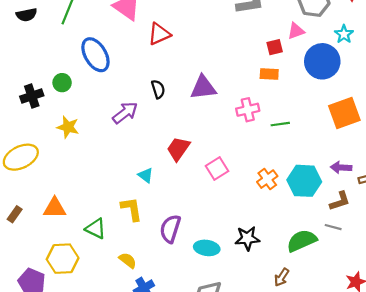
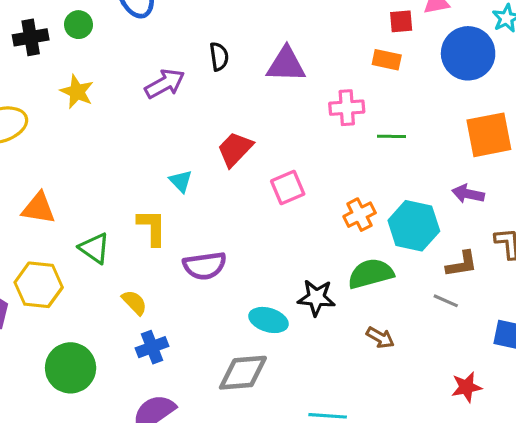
purple arrow: (341, 167) -> (468, 194), moved
purple semicircle: (170, 229) -> (205, 266), turned -124
green semicircle: (302, 241) -> (371, 274), moved
cyan ellipse: (207, 248) -> (269, 320), moved
brown arrow: (282, 277) -> (380, 338), moved, turned -102

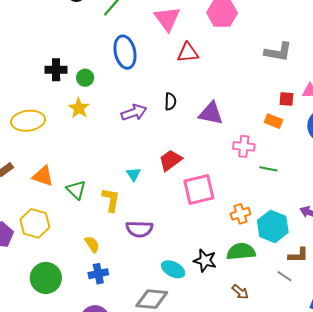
green circle: (78, 25) -> (85, 78), moved
pink square: (288, 187) -> (199, 189), size x1.5
green triangle: (94, 248) -> (76, 190), moved

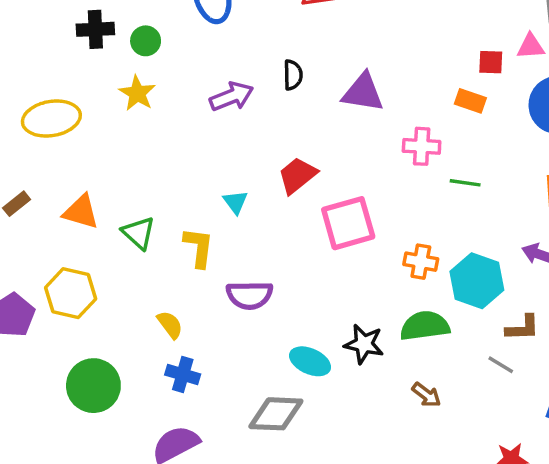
orange cross: (240, 214) -> (421, 262), turned 30
blue cross: (98, 274) -> (183, 374), turned 30

